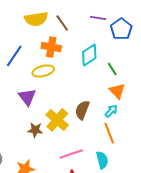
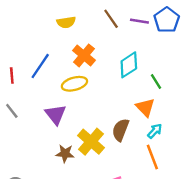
yellow semicircle: (36, 19) -> (66, 22), size x0.7
brown line: (62, 23) -> (111, 19), moved
blue pentagon: (121, 29) -> (167, 20), moved
orange cross: (51, 47) -> (84, 55), turned 30
orange triangle: (117, 91) -> (145, 107), moved

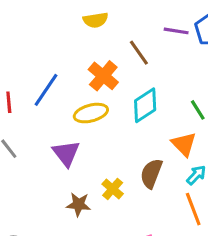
brown line: (111, 19) -> (139, 53), moved
yellow semicircle: (66, 22) -> (96, 20), moved
cyan diamond: (129, 65) -> (145, 105), moved
yellow cross: (91, 142) -> (113, 189), size x0.6

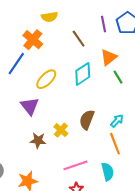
purple line: (176, 31) -> (103, 24), turned 70
orange cross: (103, 76) -> (33, 40), moved
yellow ellipse: (91, 113) -> (46, 79), turned -30
orange triangle: (184, 144) -> (109, 57), moved, turned 36

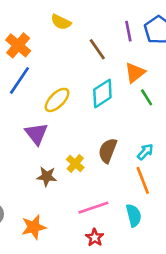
yellow semicircle: (49, 17) -> (61, 22), turned 35
orange cross: (33, 40) -> (18, 45), moved

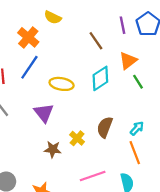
yellow semicircle: (61, 22) -> (53, 17), moved
yellow ellipse: (57, 100) -> (62, 84), turned 55

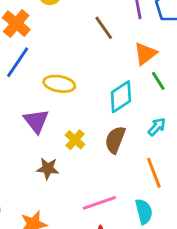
cyan diamond: (100, 78) -> (121, 97), moved
cyan arrow: (137, 128) -> (157, 127), moved
yellow cross: (77, 138) -> (75, 140), moved

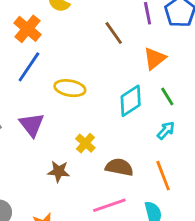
green line: (158, 81) -> (167, 97), moved
purple triangle: (36, 121) -> (32, 125), moved
brown semicircle: (115, 140) -> (119, 167), moved, turned 80

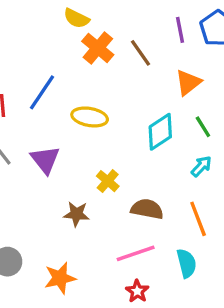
orange cross: (28, 29) -> (98, 48), moved

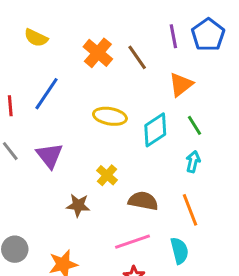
yellow semicircle: (76, 18) -> (36, 38), moved
yellow ellipse: (90, 117) -> (110, 116), moved
cyan arrow: (201, 166) -> (193, 162), turned -30

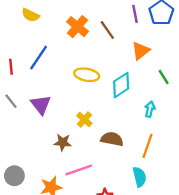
green line: (194, 125) -> (164, 77), moved
orange line: (190, 210) -> (148, 146), turned 40
pink line: (133, 242) -> (79, 170), moved

